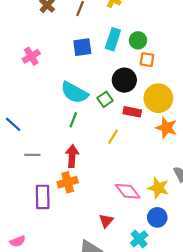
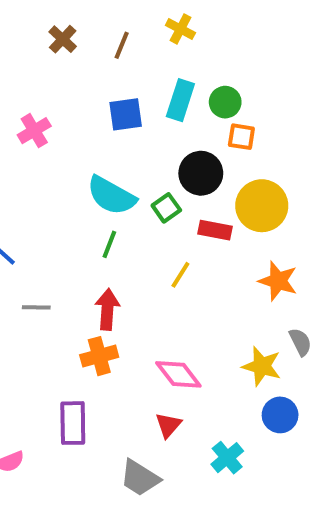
orange star: (166, 128) -> (278, 281), moved
pink diamond: (128, 191) -> (178, 374), moved
purple rectangle: (43, 197) -> (73, 423), moved
blue circle: (157, 217) -> (280, 415), moved

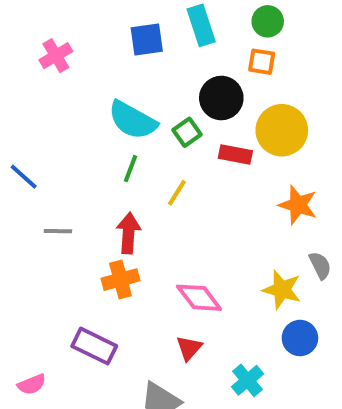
cyan rectangle: (180, 100) -> (201, 25), turned -36
green circle: (225, 102) -> (268, 21), moved
yellow line: (180, 275) -> (177, 193), moved
purple rectangle: (73, 423) -> (94, 346), turned -63

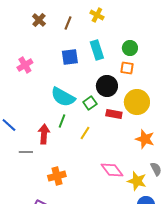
red arrow: (129, 233) -> (44, 134), moved
pink diamond: (199, 298) -> (112, 170), moved

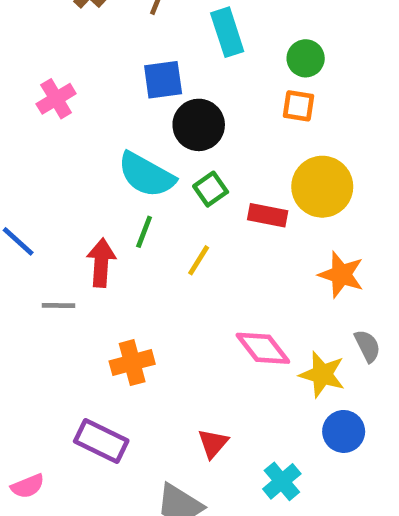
cyan rectangle: (97, 50) -> (227, 32), moved
black circle: (107, 86) -> (199, 125), moved

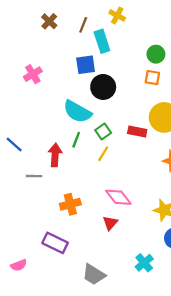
cyan rectangle: (227, 32) -> (102, 41), moved
green square: (211, 189) -> (103, 132), moved
pink diamond: (263, 348) -> (118, 197), moved
red triangle: (213, 443) -> (110, 223), moved

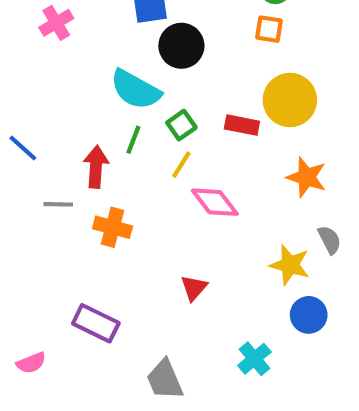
pink diamond: (118, 197) -> (215, 202), moved
orange cross: (70, 204) -> (113, 227), moved, turned 30
gray trapezoid: (94, 275) -> (165, 380), turned 35

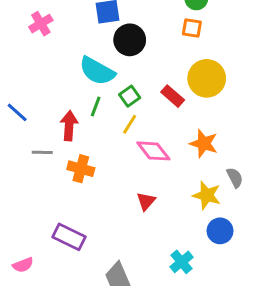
red rectangle: (242, 125) -> (173, 96), turned 30
orange star: (307, 177) -> (204, 144), moved
red triangle: (194, 288) -> (146, 201), moved

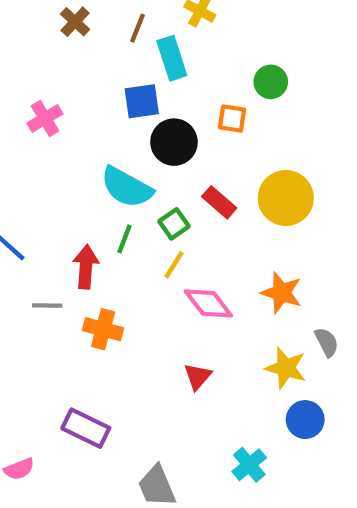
orange square: (192, 28) -> (232, 118), moved
red rectangle: (173, 96) -> (219, 202), moved

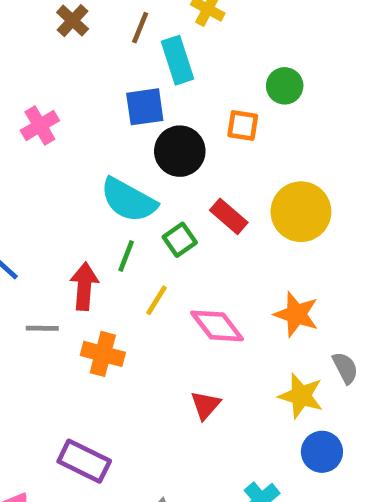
yellow line: (174, 265) -> (156, 300), moved

